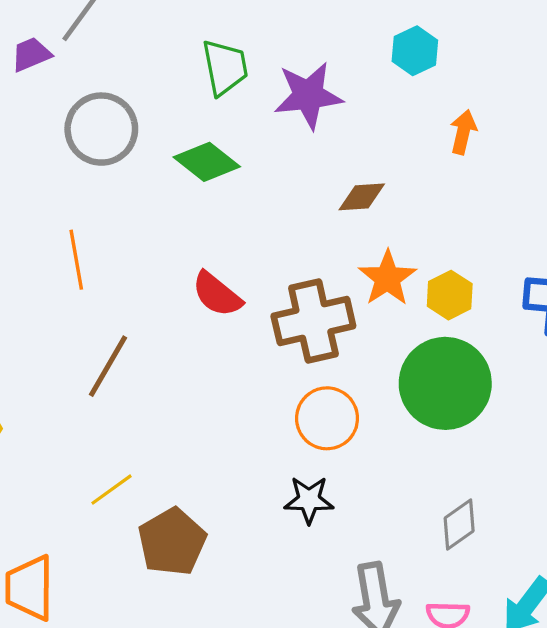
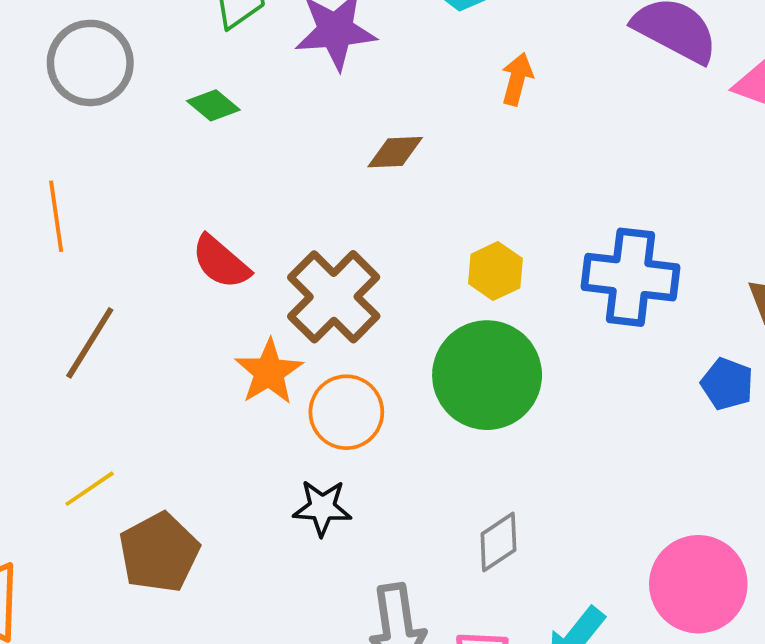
green diamond: (207, 162) -> (213, 105), size x0.7
orange star: (387, 278) -> (269, 372), moved
brown cross: (313, 321) -> (334, 297), turned -34

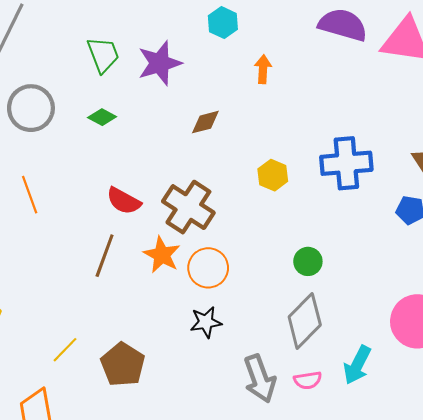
brown line: (90, 343) -> (105, 256), moved
green circle: (487, 375) -> (308, 261), moved, size x0.5
yellow line: (90, 489) -> (65, 350), moved
gray diamond: (498, 542) -> (305, 321), size x1.6

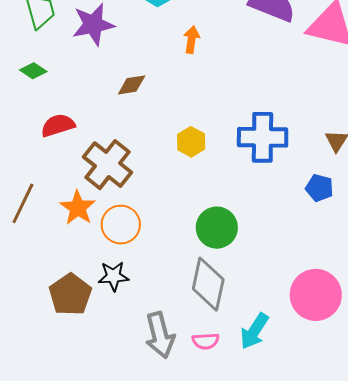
red semicircle: (124, 201) -> (58, 125), moved, turned 128
green circle: (308, 261) -> (217, 228), size x1.5
gray diamond: (305, 321) -> (208, 284), turned -38
brown pentagon: (123, 364) -> (70, 294), moved

